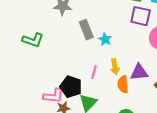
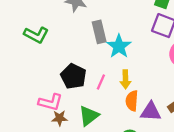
cyan star: (105, 39) -> (119, 46), size x1.5
purple triangle: (139, 72) -> (151, 112), moved
black pentagon: (71, 87) -> (73, 76), moved

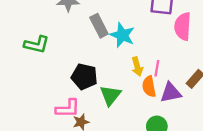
pink line: (101, 82) -> (157, 68), moved
green triangle: (89, 116) -> (110, 95), moved

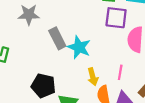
pink line: (157, 68) -> (120, 72), moved

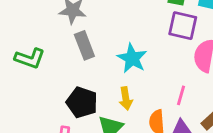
gray rectangle: (57, 38) -> (84, 45), moved
yellow arrow: (93, 77) -> (126, 98), moved

